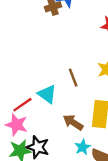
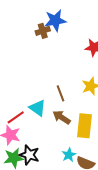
brown arrow: (73, 122) -> (62, 117), moved

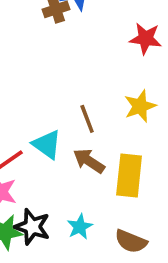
cyan star: (69, 155) -> (80, 227), moved

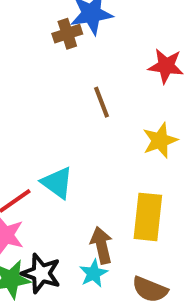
brown line: (87, 119) -> (102, 102), moved
brown arrow: (89, 161) -> (102, 245), moved, turned 44

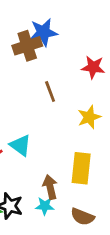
brown cross: (67, 34) -> (27, 46), size x1.5
cyan star: (93, 273) -> (45, 206), turned 30

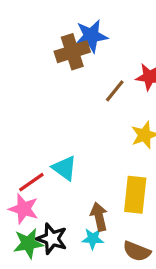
brown line: (50, 92) -> (115, 91), moved, turned 60

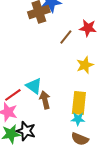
brown arrow: (99, 217) -> (45, 100), moved
cyan star: (93, 239) -> (78, 119), moved

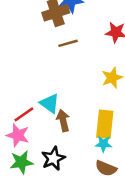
brown line: (66, 37) -> (68, 43), moved, turned 35
black star: (26, 131) -> (53, 158), moved, turned 30

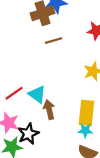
red line: (24, 114) -> (14, 93), moved
black star: (53, 158) -> (28, 134), moved

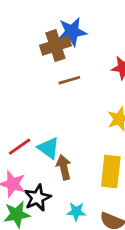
cyan star: (85, 130) -> (76, 212), moved

